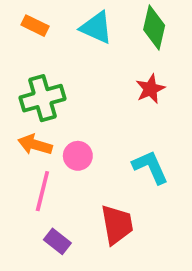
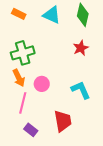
orange arrow: (35, 145) -> (19, 78), turned -132

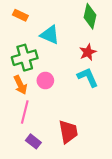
cyan triangle: (52, 15) -> (50, 35), moved
pink circle: (42, 84) -> (45, 81), moved
cyan L-shape: (81, 90) -> (88, 77), moved

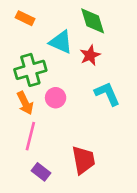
green diamond: (90, 16) -> (93, 21), moved, turned -30
red star: (88, 52) -> (90, 55), moved

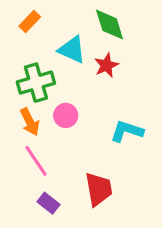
orange rectangle: (25, 18) -> (30, 21), turned -72
cyan L-shape: (107, 94) -> (127, 131), moved, turned -48
pink line: (30, 136) -> (36, 161), turned -48

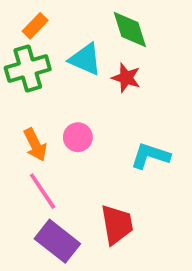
red star: (106, 65) -> (126, 78), turned -30
green cross: (36, 83) -> (28, 68), moved
purple rectangle: (48, 203) -> (57, 241), size x1.6

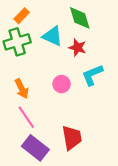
pink circle: (78, 137) -> (62, 84), moved
cyan L-shape: (150, 156) -> (92, 75), moved, turned -40

